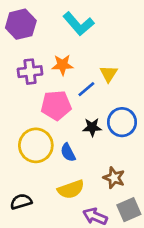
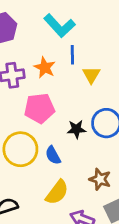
orange star: (62, 65) -> (45, 68), turned 30
blue line: (86, 89) -> (72, 55), moved, turned -48
yellow semicircle: (71, 189) -> (57, 192), turned -32

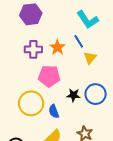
cyan L-shape: (59, 26) -> (88, 20), moved
blue line: (72, 55) -> (79, 41), turned -40

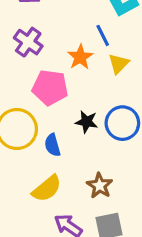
orange star: (57, 47) -> (80, 57), moved
purple cross: (33, 49) -> (28, 42), turned 30

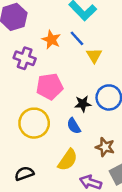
orange star: (80, 57) -> (51, 40), moved
blue semicircle: (52, 145) -> (74, 126), moved

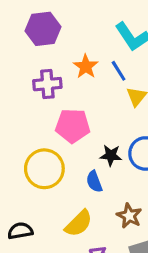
purple cross: (25, 58) -> (47, 84), turned -35

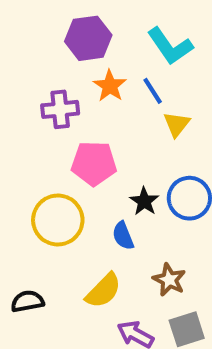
purple hexagon: (43, 29) -> (88, 38), moved
black star: (111, 155) -> (144, 201), turned 30

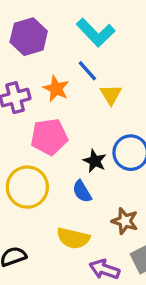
orange star: (110, 86) -> (56, 89), moved
yellow semicircle: (103, 291) -> (73, 238), turned 68

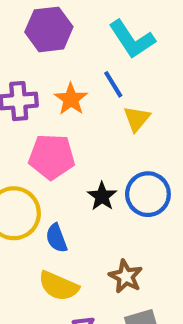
blue semicircle: (82, 191) -> (56, 238), moved

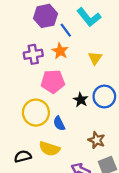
blue line: (113, 84) -> (66, 30), moved
yellow semicircle: (59, 286) -> (49, 149), moved

